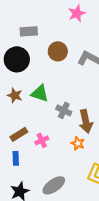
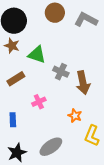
brown star: (15, 95) -> (12, 46), moved
brown rectangle: (19, 134) -> (16, 79), moved
orange star: (78, 143) -> (75, 116), moved

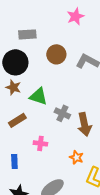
pink cross: (39, 102) -> (40, 143), turned 32

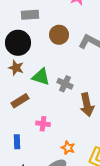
gray cross: (62, 113) -> (65, 84), moved
orange star: (76, 157) -> (68, 148), moved

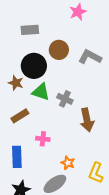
black circle: (18, 43) -> (34, 66), moved
blue rectangle: (17, 142) -> (17, 157), size x1.5

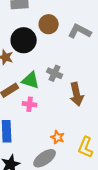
green triangle: (41, 92) -> (31, 80), moved
pink cross: (43, 139) -> (30, 104), moved

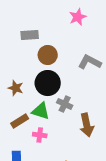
brown circle: (49, 24) -> (48, 55), moved
black circle: (24, 40) -> (48, 83), moved

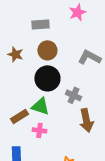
gray rectangle: (30, 35) -> (40, 24), moved
brown star: (16, 88) -> (15, 54), moved
gray cross: (65, 104) -> (73, 95), moved

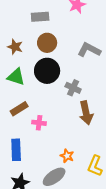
green triangle: (40, 106) -> (16, 77), moved

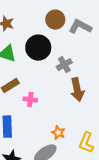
brown circle: (47, 43) -> (55, 20), moved
gray cross: (73, 88) -> (64, 65), turned 35

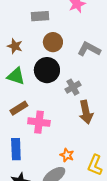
brown circle: (55, 20) -> (53, 42), moved
pink cross: (30, 100) -> (39, 122), size x1.5

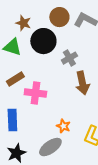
brown circle: (53, 42) -> (59, 17), moved
brown star: (15, 46) -> (23, 23), moved

